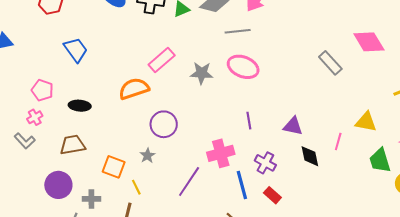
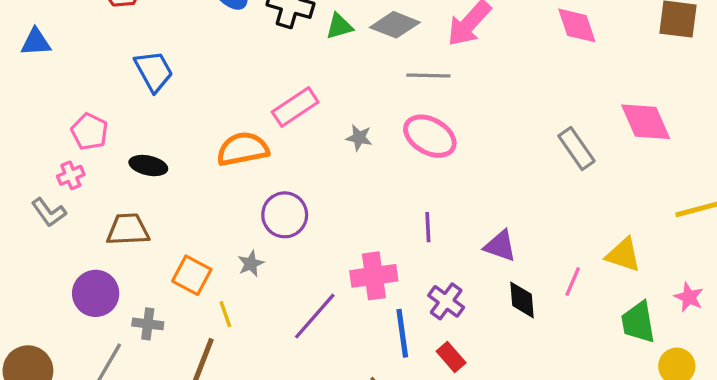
gray star: (202, 73) -> (359, 138), size x0.7

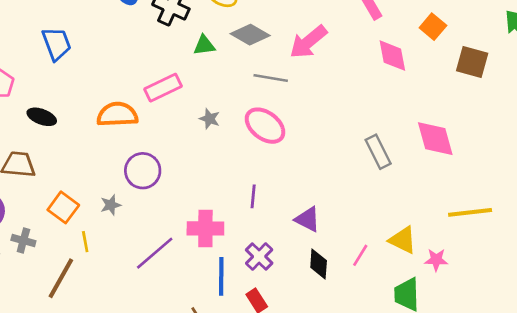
green triangle: (339, 26) -> (204, 45), moved
pink star: (689, 297) -> (436, 260), moved, turned -30

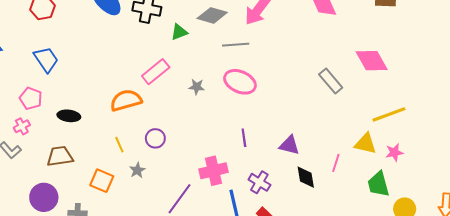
blue trapezoid: (57, 44) -> (46, 59), moved
purple circle: (143, 171) -> (155, 138), size x0.7
yellow line: (470, 212) -> (389, 114), moved
yellow line: (85, 242) -> (119, 145), moved

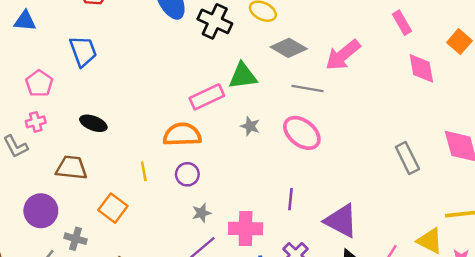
green triangle: (179, 32) -> (243, 76), moved, size x1.4
pink pentagon: (31, 98) -> (39, 83), moved
orange semicircle: (126, 100) -> (182, 135), moved
purple triangle: (289, 145) -> (341, 221), size x1.4
gray star: (137, 170) -> (201, 213), moved

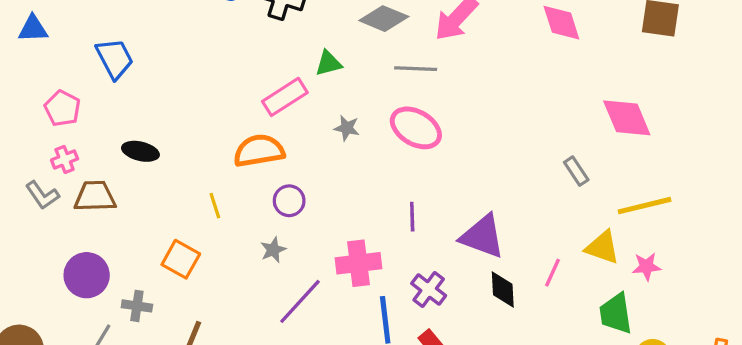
green triangle: (243, 76) -> (328, 63), size x0.7
gray rectangle: (407, 158) -> (576, 171), moved, size x0.7
brown trapezoid: (71, 168) -> (95, 196), moved
purple circle: (187, 174) -> (289, 201), moved
gray star: (201, 213) -> (273, 250), moved

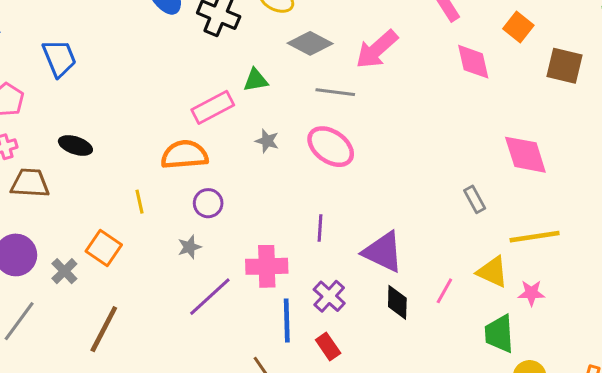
gray cross: (137, 306) -> (64, 271), moved, turned 32

